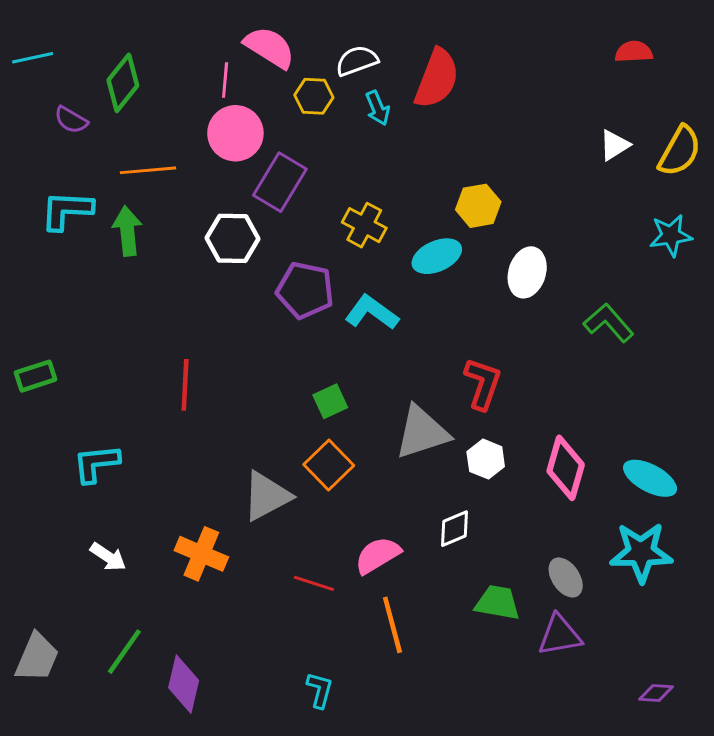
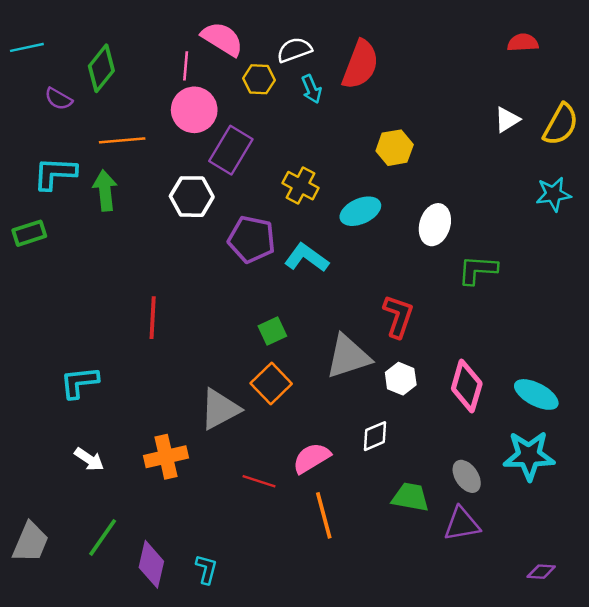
yellow hexagon: (478, 206) -> (395, 148), moved
green L-shape: (609, 323) -> (478, 270), moved, turned -45
green rectangle: (36, 376) -> (29, 233), moved
orange cross: (201, 554) -> (166, 457), turned -36
cyan L-shape: (320, 690) -> (206, 569), moved

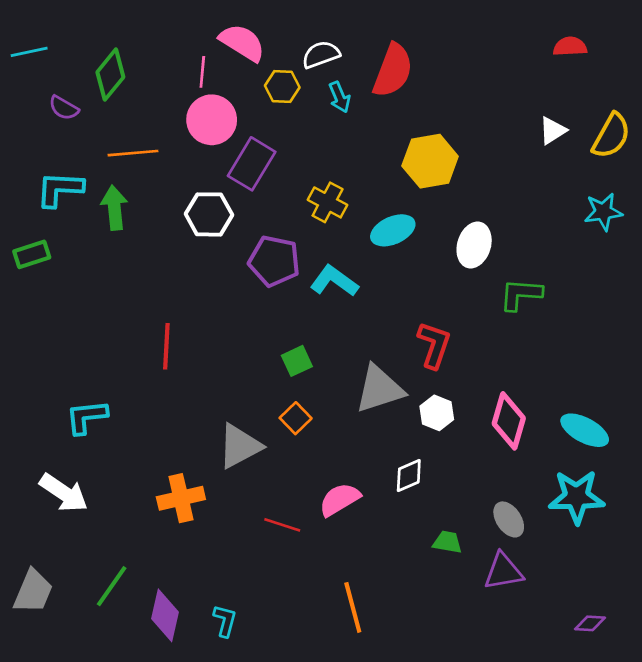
yellow hexagon: (395, 148) -> (430, 161), size x1.4
orange square: (271, 383) -> (296, 418), size x0.7
white arrow: (89, 459) -> (64, 493), moved, size x1.5
green trapezoid: (410, 497) -> (447, 542), size x0.7
orange line: (324, 515) -> (353, 607), moved

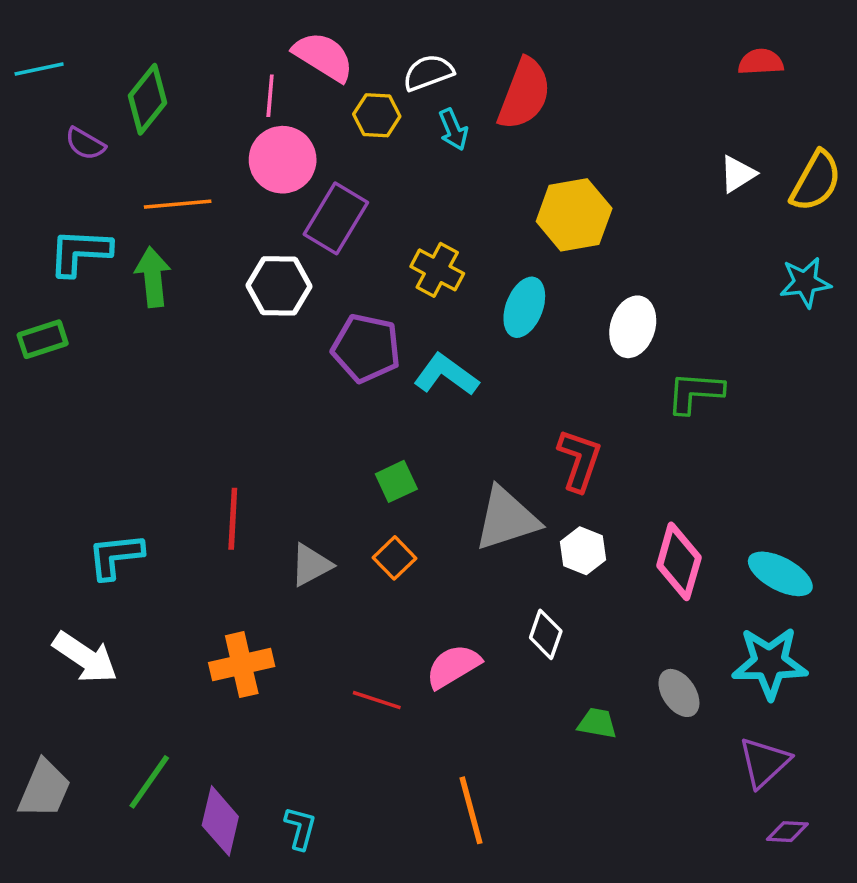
cyan ellipse: (393, 230) -> (524, 307), turned -45
red line: (166, 346) -> (233, 519), moved
gray triangle: (240, 446) -> (311, 565), moved, size x0.7
white diamond: (409, 476) -> (546, 634), turned -48
purple triangle: (503, 571) -> (764, 762), moved, turned -33

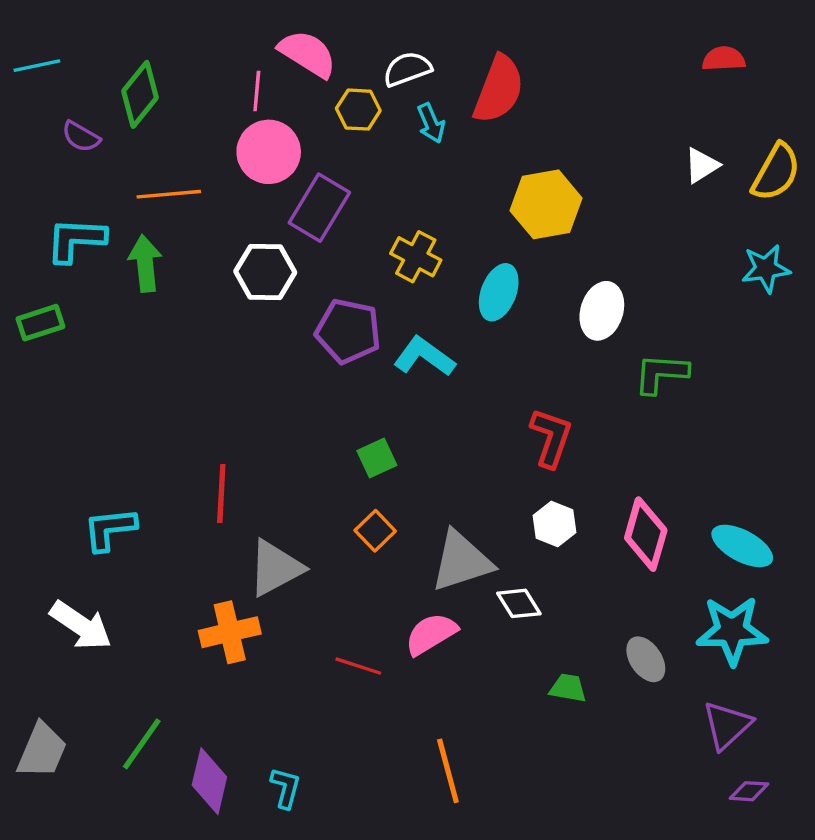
gray triangle: (507, 519) -> (461, 561), moved
gray triangle: (311, 565) -> (275, 568), moved, size x1.4
white diamond: (546, 634) -> (519, 603), turned -51

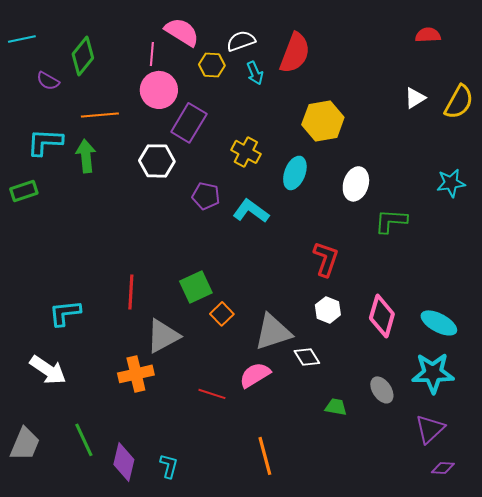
cyan star: (766, 269) -> (451, 183), moved
purple pentagon: (348, 331) -> (206, 196), size x0.7
green square: (377, 458) -> (196, 287), moved, size x1.4
green line: (142, 744) -> (84, 440), turned -60

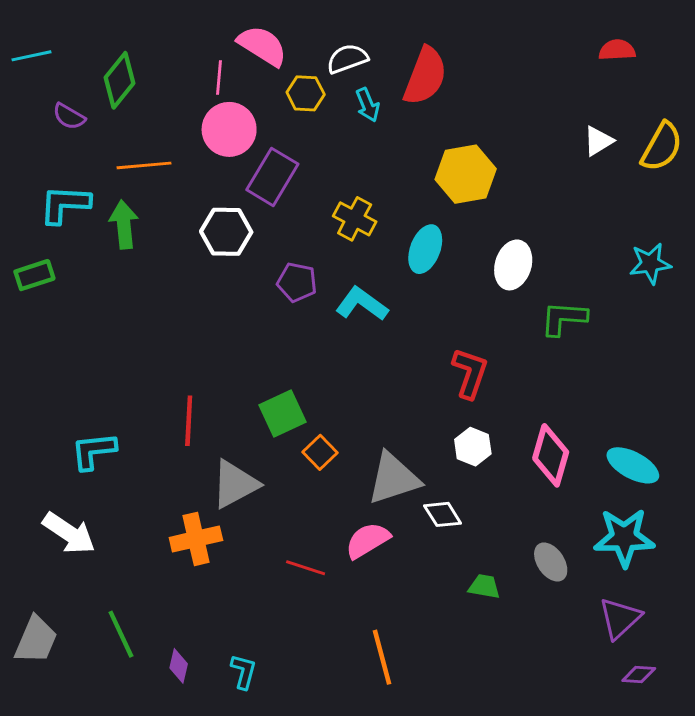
purple diamond: (124, 462) -> (179, 666), size x0.6

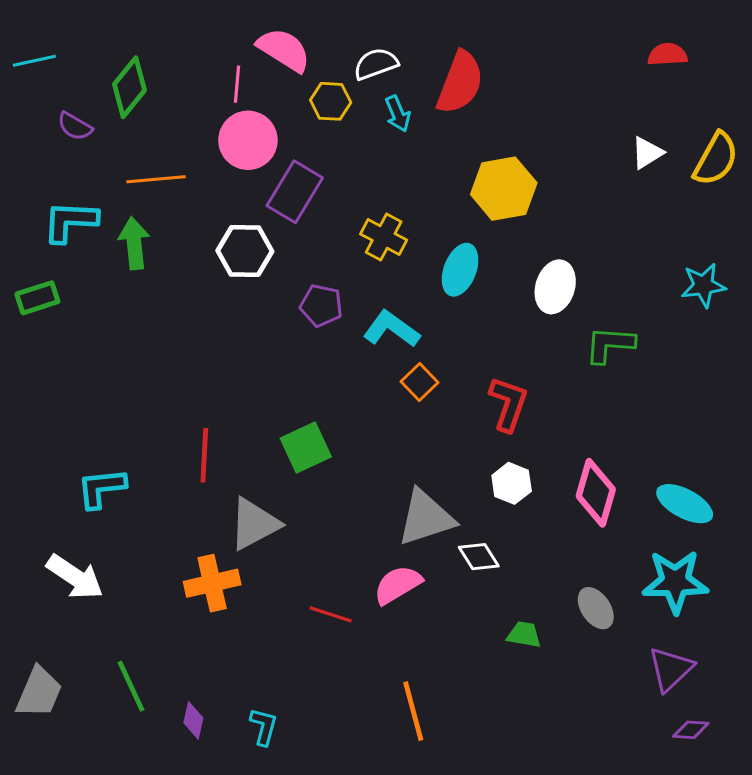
orange square: (320, 452) -> (420, 382), moved

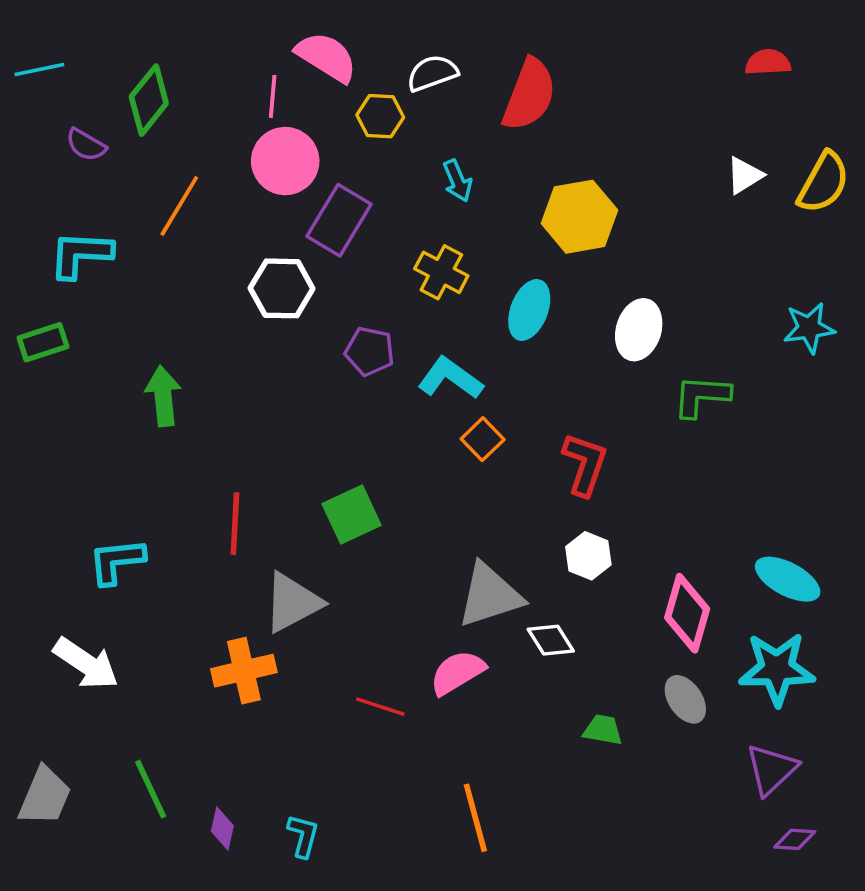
cyan arrow: (398, 114) -> (457, 181), moved
orange line: (156, 179) -> (179, 206), turned -54
green arrow: (134, 243) -> (163, 396), moved
pink diamond: (596, 493) -> (687, 613), moved

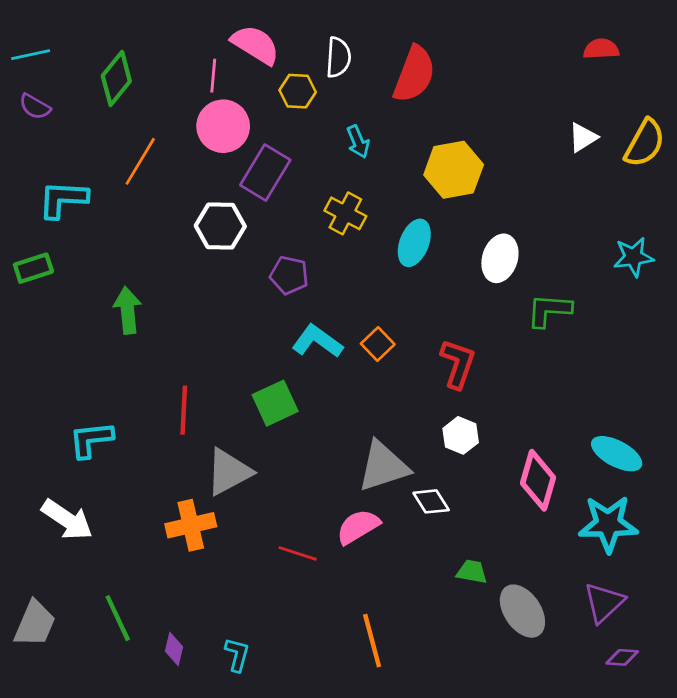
white semicircle: (432, 73) -> (338, 57), turned 114
purple semicircle: (86, 145) -> (35, 107), moved
cyan L-shape: (450, 378) -> (317, 341), moved
gray ellipse: (685, 699) -> (522, 611), moved, size x1.4

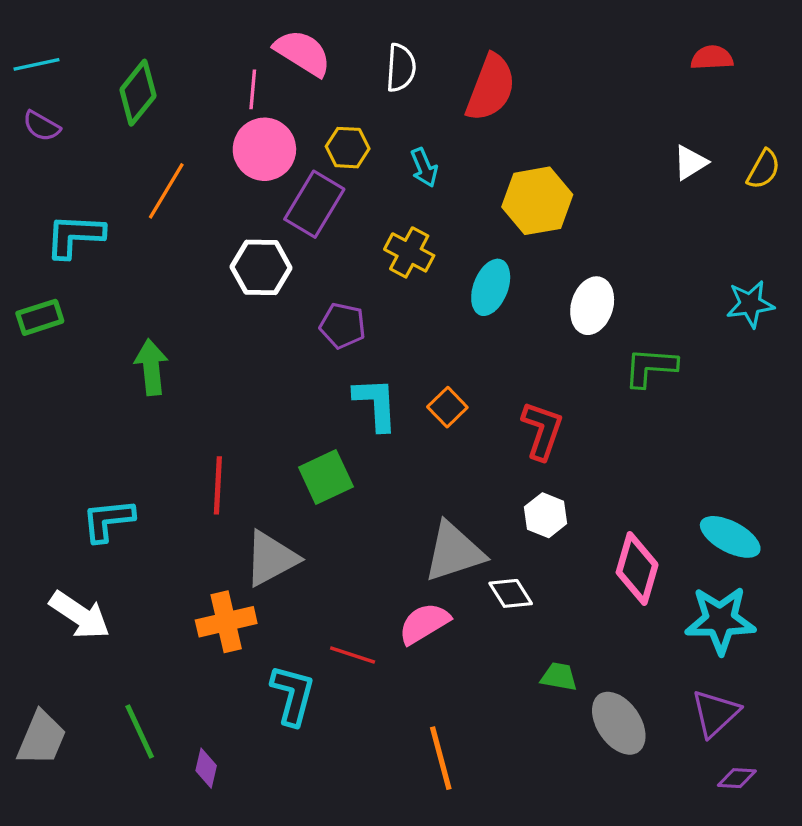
yellow hexagon: (298, 91) -> (348, 148), moved
yellow semicircle: (645, 143) -> (763, 169), size x0.7
cyan L-shape: (317, 341) -> (376, 404), turned 51
cyan L-shape: (237, 655) -> (293, 695), moved, size x1.5

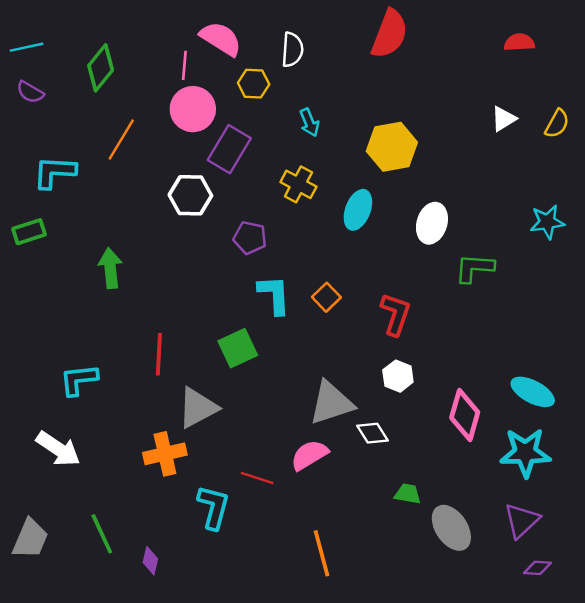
red semicircle: (491, 88) -> (389, 34), moved
yellow hexagon: (348, 148) -> (254, 84), moved

